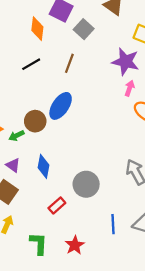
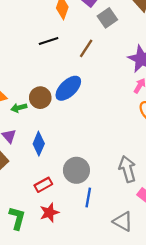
blue line: (113, 224) -> (88, 197), moved
red star: (75, 245) -> (49, 213), moved

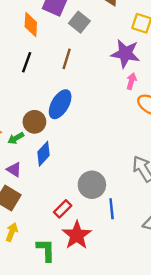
black line: (49, 41) -> (27, 62), turned -36
blue diamond: (39, 144) -> (44, 154), moved, turned 35
red star: (49, 213) -> (77, 235), size x1.4

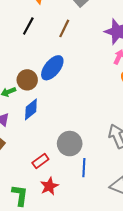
red star: (77, 235) -> (49, 186), size x0.7

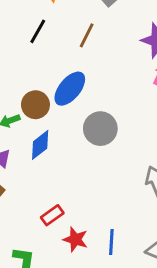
gray circle: (70, 144) -> (100, 129), moved
blue line: (84, 168) -> (111, 242), moved
red star: (49, 186) -> (75, 239), moved, turned -30

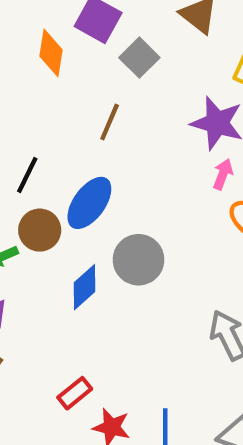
black line: (38, 31) -> (27, 175), moved
blue diamond: (40, 145) -> (85, 287), moved

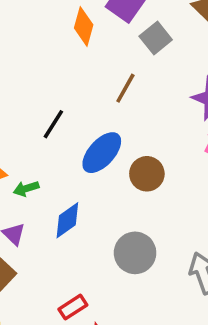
brown circle: (40, 230) -> (147, 174), moved
gray circle: (139, 260) -> (135, 253), moved
blue diamond: (85, 287) -> (67, 220), moved

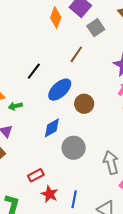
blue diamond: (67, 220) -> (52, 128), moved

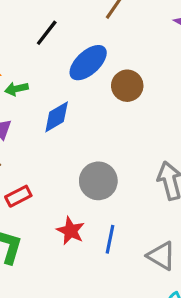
blue diamond: (52, 128) -> (57, 117), moved
gray circle: (74, 148) -> (98, 181), moved
red rectangle: (36, 175) -> (18, 196), moved

